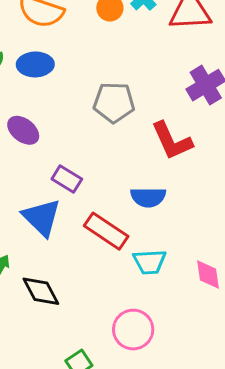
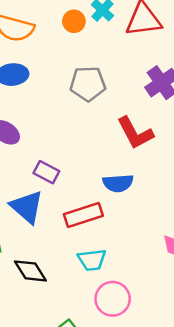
gray pentagon: (114, 102) -> (88, 84), moved
red rectangle: (106, 231) -> (83, 215), turned -48
cyan trapezoid: (150, 262) -> (92, 260), moved

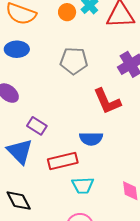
cyan trapezoid: (92, 260) -> (83, 185), moved

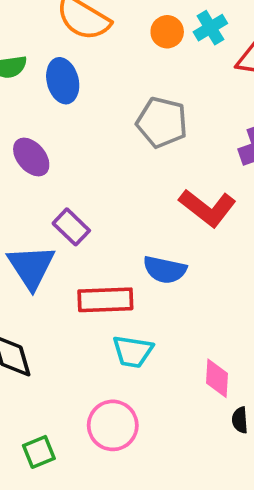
blue ellipse: (17, 49) -> (63, 81), turned 65
red L-shape: (107, 101) -> (208, 208), turned -40

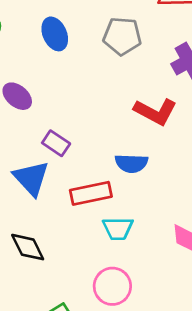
blue ellipse: (63, 81) -> (55, 34), moved
gray pentagon: (162, 122) -> (122, 36), moved

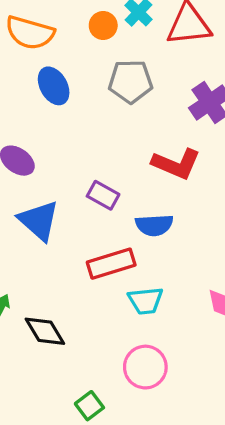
purple rectangle: (56, 143) -> (103, 195), moved
blue triangle: (31, 178) -> (39, 221), moved

